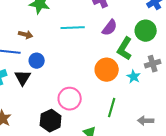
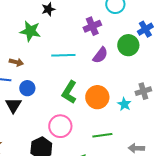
green circle: (146, 31) -> (128, 45), moved
green L-shape: (125, 49) -> (69, 92), moved
green line: (112, 108) -> (102, 135), turned 66

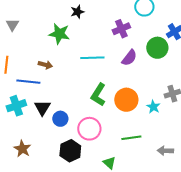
blue circle: (27, 88) -> (60, 119), moved

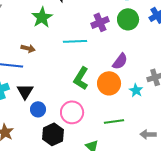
purple cross: (121, 29) -> (100, 22), moved
green star: (59, 34) -> (42, 17), turned 30
green circle: (157, 48) -> (128, 19), moved
purple semicircle: (129, 58) -> (120, 61), moved
blue circle: (60, 119) -> (38, 109), moved

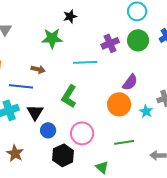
green star: (42, 17) -> (52, 38), turned 30
green L-shape: (81, 78) -> (69, 96), moved

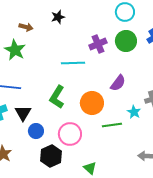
green star: (52, 38) -> (15, 50), moved, turned 30
brown arrow: (38, 69) -> (26, 27), moved
orange circle: (119, 104) -> (92, 103), moved
green line: (124, 142) -> (112, 125), moved

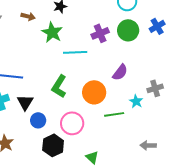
green star: (15, 50) -> (52, 32), moved

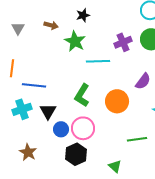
green line: (114, 114) -> (137, 139), moved
pink circle: (72, 123) -> (83, 128), moved

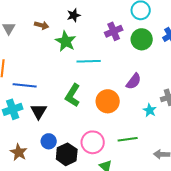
purple cross: (123, 42) -> (114, 31), moved
pink circle: (83, 128) -> (93, 142), moved
blue circle: (61, 129) -> (49, 141), moved

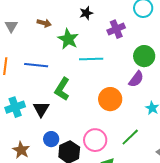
black star: (74, 15) -> (86, 13), moved
green circle: (142, 39) -> (144, 56), moved
blue line: (25, 85) -> (36, 65), moved
green L-shape: (73, 95) -> (62, 89), moved
green line: (128, 139) -> (130, 137), turned -36

